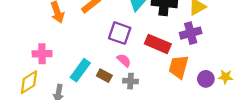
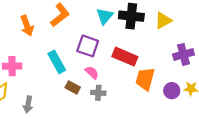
purple cross: (191, 33) -> (183, 54), moved
cyan rectangle: (80, 70) -> (57, 62), moved, turned -65

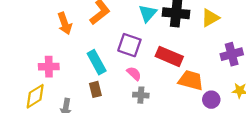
orange trapezoid: (145, 79) -> (191, 80), turned 90
brown rectangle: (73, 87) -> (95, 89), moved, turned 48
purple circle: (172, 91) -> (211, 100), moved

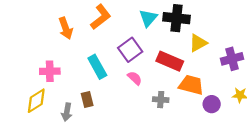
yellow triangle: (210, 18) -> (198, 43), moved
purple square: (129, 45) -> (130, 50), turned 35
brown rectangle: (95, 89) -> (87, 100), moved
gray cross: (141, 95) -> (161, 100), moved

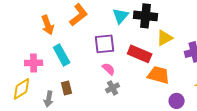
purple square: (130, 50) -> (105, 44), turned 30
cyan rectangle: (97, 67) -> (62, 55), moved
gray cross: (161, 100) -> (113, 88), moved, turned -32
purple circle: (212, 104) -> (177, 101), moved

